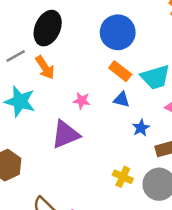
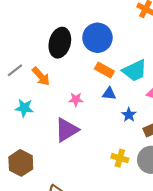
black ellipse: (48, 28) -> (60, 43), moved
cyan star: (20, 101) -> (24, 108), size x0.7

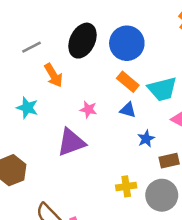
gray line: (15, 70) -> (31, 47), moved
yellow cross: (120, 158) -> (126, 186), turned -35

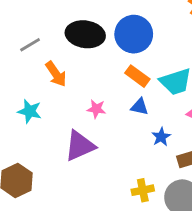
black ellipse: (82, 41) -> (85, 34), turned 76

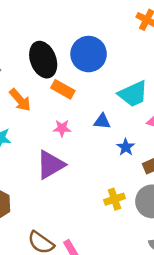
black ellipse: (85, 34) -> (43, 60), turned 68
orange rectangle: (137, 76) -> (63, 89), moved

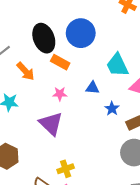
cyan trapezoid: (133, 94) -> (117, 65), turned 90
purple triangle: (51, 165) -> (51, 124), turned -45
yellow cross: (114, 199) -> (66, 169), moved

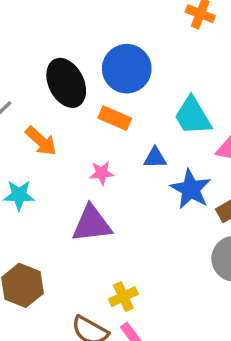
orange rectangle: (60, 62) -> (115, 118), moved
blue star: (112, 109) -> (191, 189), size x1.6
purple triangle: (51, 124) -> (92, 224), turned -45

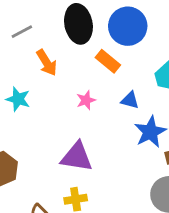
pink star: (102, 173) -> (86, 100), turned -30
purple triangle: (92, 224) -> (77, 157), moved

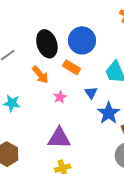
orange arrow: (47, 63) -> (40, 75), moved
blue triangle: (130, 100) -> (91, 93), turned 48

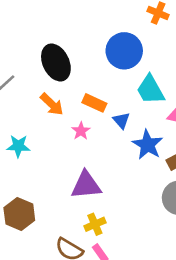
blue circle: (82, 40) -> (124, 51), moved
orange rectangle: (71, 67) -> (94, 103), moved

